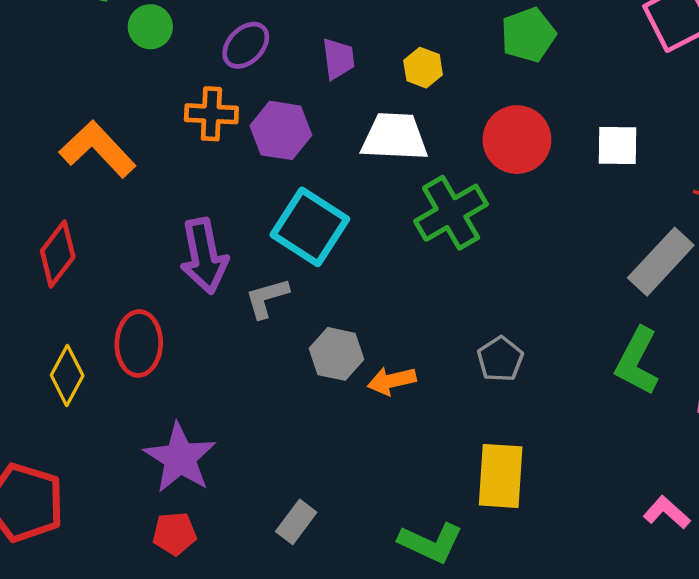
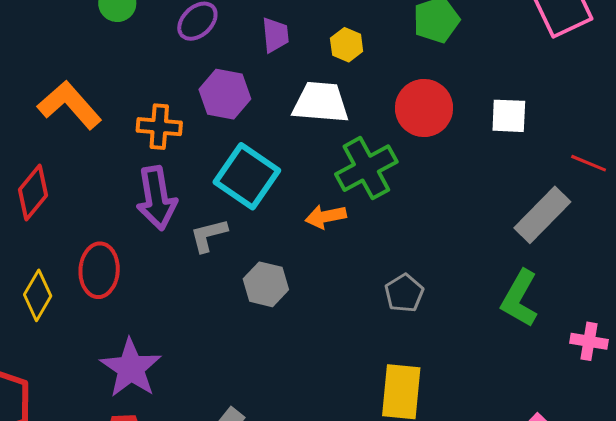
orange cross: (211, 114) -> (159, 127), moved
orange arrow: (392, 381) -> (326, 217), moved

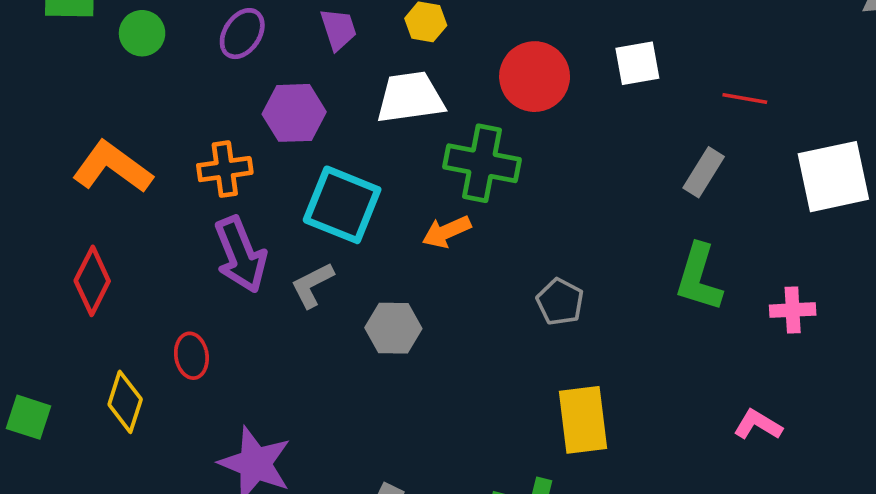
green cross: (366, 168) -> (482, 163), turned -38
gray rectangle: (542, 215) -> (704, 172), size x0.7
red ellipse: (99, 270) -> (191, 356), size x0.7

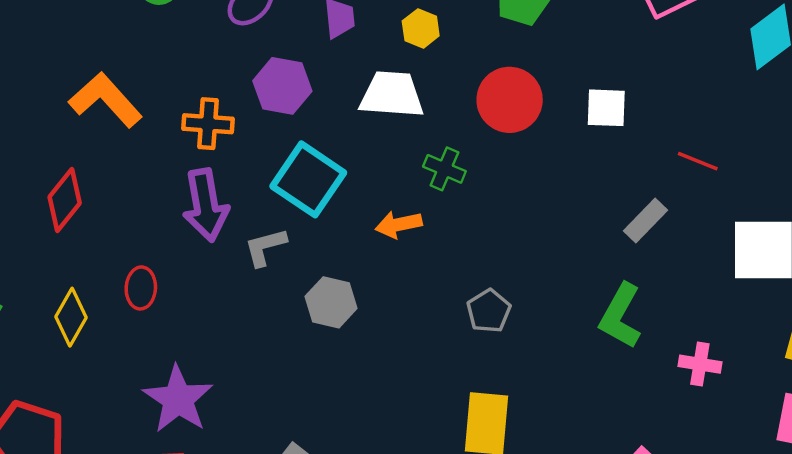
green cross: (482, 163) -> (444, 169), size x0.6

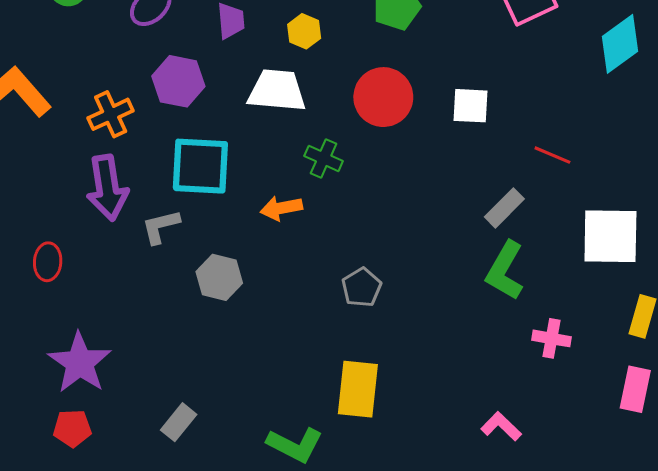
orange cross: (208, 124) -> (111, 114), turned -30
cyan square: (308, 179) -> (200, 166), turned -32
green L-shape: (620, 316) -> (505, 271), moved

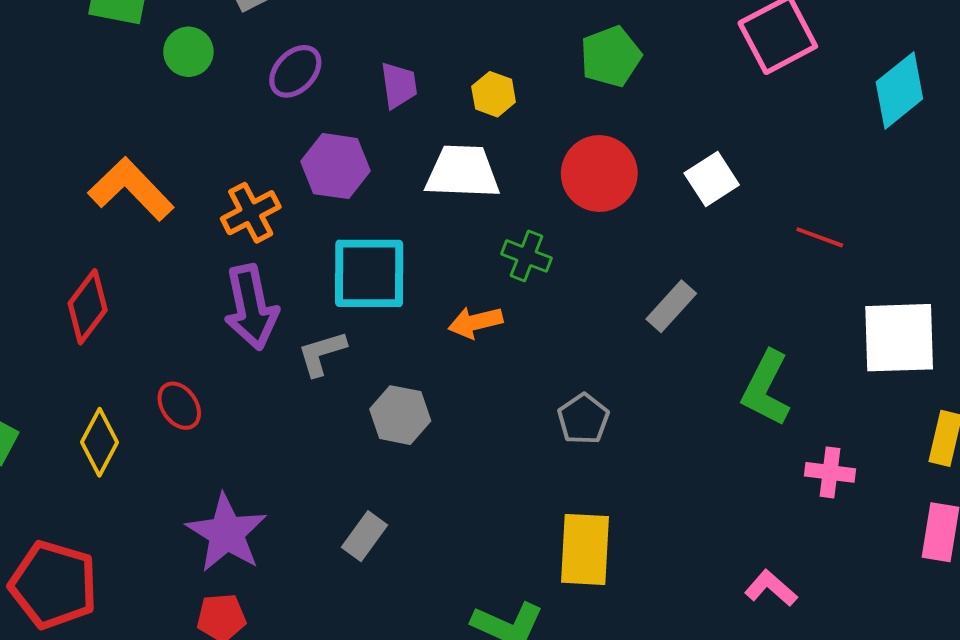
white square: (471, 106) -> (712, 179), turned -33
gray rectangle: (504, 208) -> (671, 306), moved
red ellipse: (48, 262) -> (179, 406), turned -36
gray rectangle: (179, 422) -> (364, 536), moved

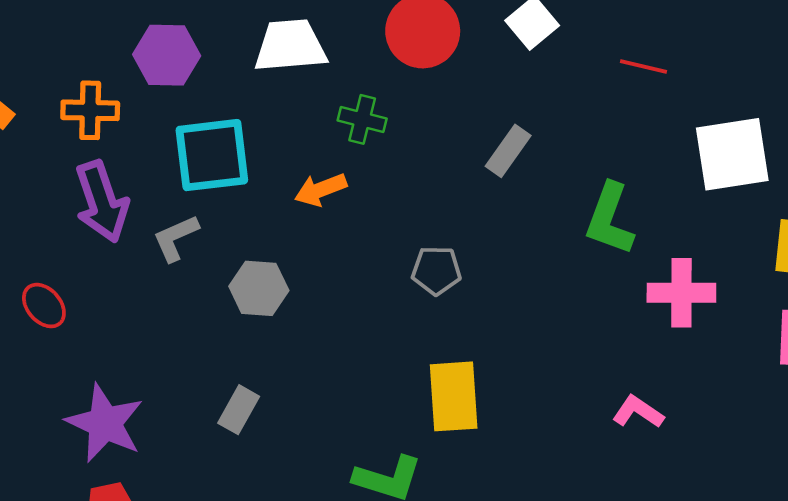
orange cross: (251, 213) -> (90, 110), turned 36
gray pentagon: (583, 419) -> (436, 270), turned -30
pink cross: (830, 472) -> (681, 293), size x1.4

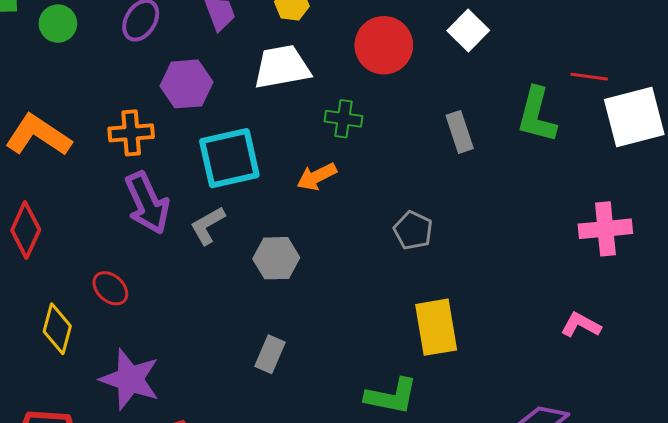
red line: (643, 67) -> (589, 77), moved
gray rectangle: (508, 151) -> (460, 132), turned -48
green L-shape: (610, 219) -> (537, 115), moved
gray pentagon: (436, 270) -> (413, 230), turned 30
purple star: (105, 423) -> (130, 379), moved

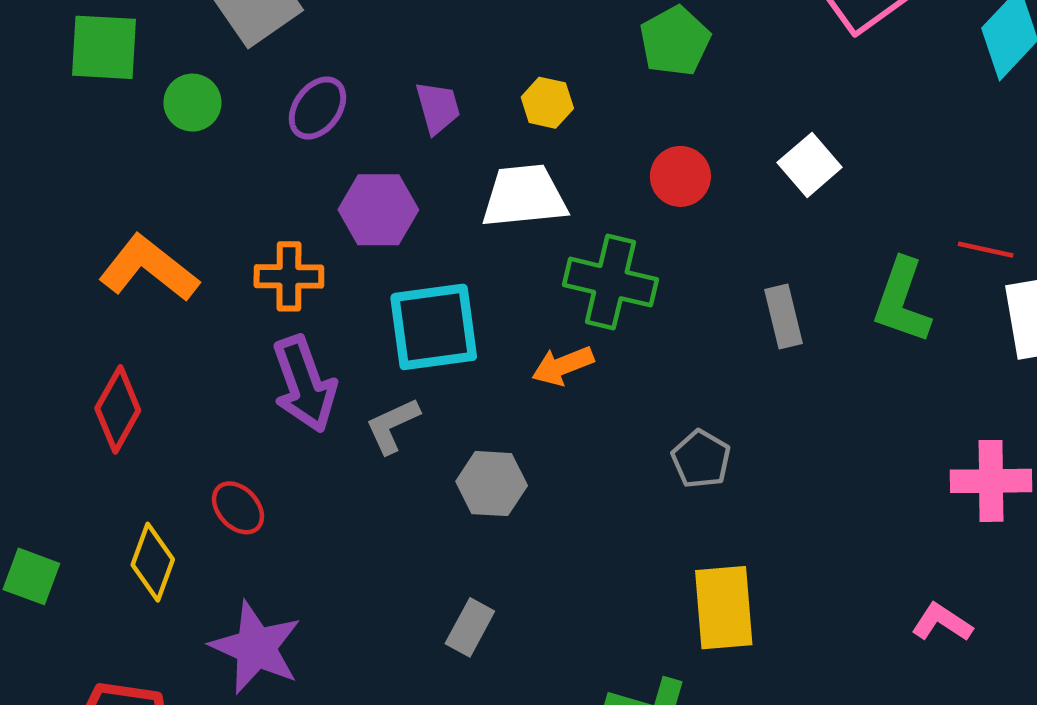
red circle: (384, 45) -> (680, 176), size x0.7
green cross: (344, 119) -> (610, 282), size x1.6

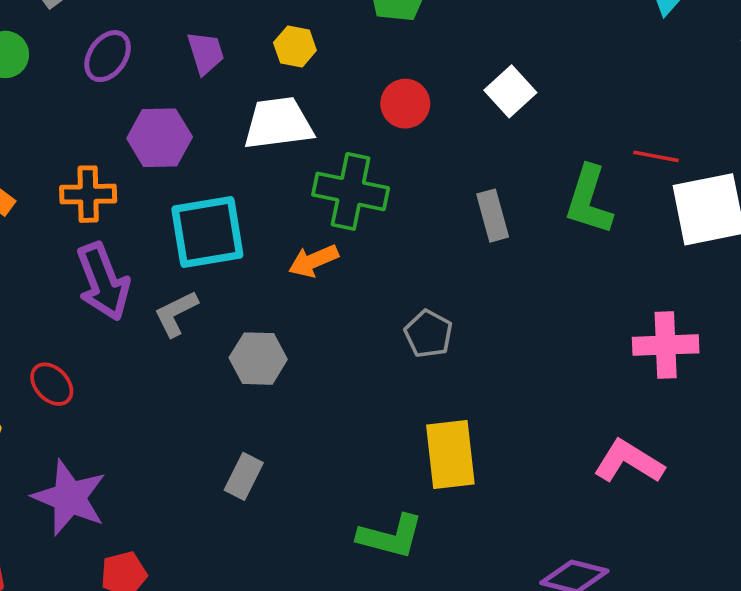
pink L-shape: (942, 622) -> (629, 462), size x1.4

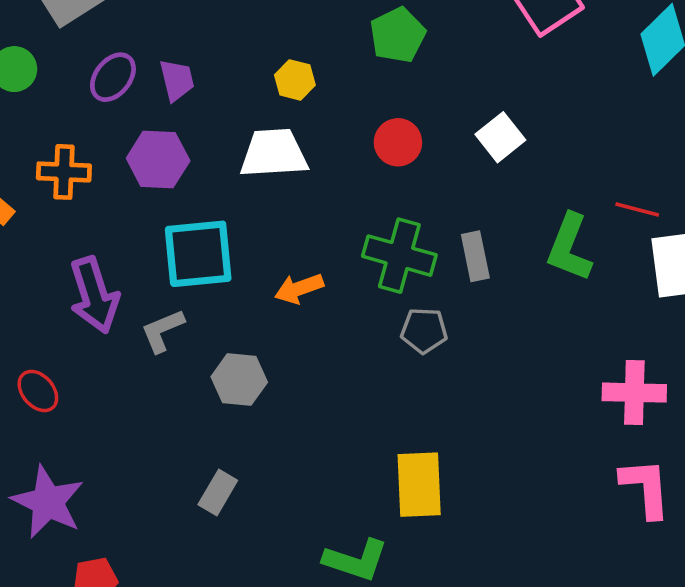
purple trapezoid: (206, 53) -> (177, 80), moved
green cross: (351, 191) -> (399, 256), moved
orange cross: (88, 194) -> (64, 172), moved
gray pentagon: (428, 334) -> (424, 330), moved, turned -30
pink L-shape: (629, 462) -> (646, 488), moved, turned 50

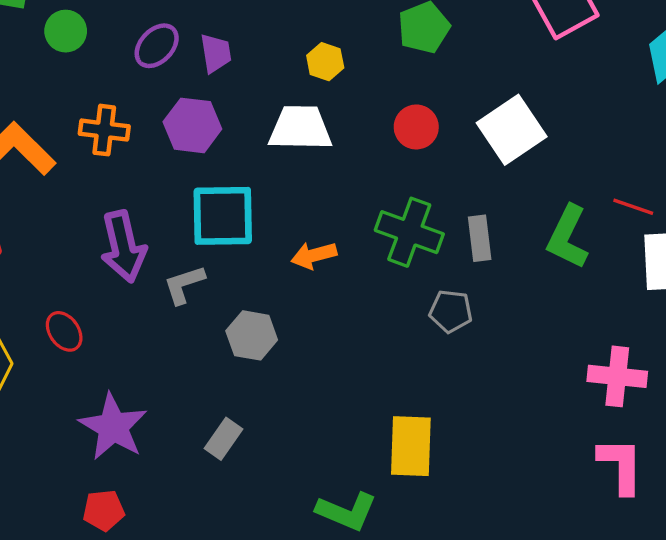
white square: (500, 137) -> (512, 130), size x1.5
gray pentagon: (424, 330) -> (451, 311), moved
purple star: (48, 502) -> (113, 427), moved

